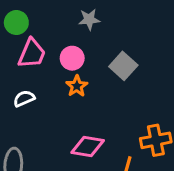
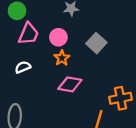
pink diamond: (88, 146) -> (70, 84), moved

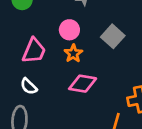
pink trapezoid: (29, 34) -> (34, 51), moved
white semicircle: (23, 67) -> (29, 86), moved, turned -112

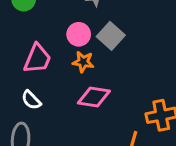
gray square: (113, 36) -> (111, 36), moved
orange star: (73, 53) -> (83, 62), turned -30

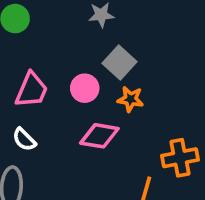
pink circle: (79, 34) -> (85, 88), moved
orange star: (83, 62) -> (130, 99), moved

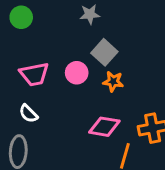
pink trapezoid: (32, 90) -> (34, 74), turned 56
pink diamond: (99, 136) -> (104, 127), moved

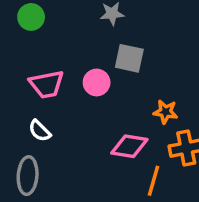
gray square: (104, 52) -> (129, 58), turned -30
orange star: (113, 81) -> (166, 112), moved

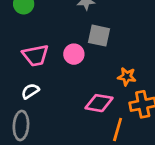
white semicircle: (40, 131) -> (30, 91), turned 102

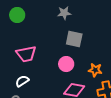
pink circle: (74, 54) -> (66, 64), moved

